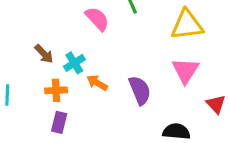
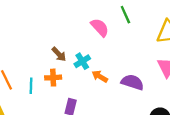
orange cross: (56, 90) -> (53, 78), moved
purple semicircle: (140, 90) -> (132, 82), turned -50

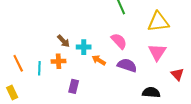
pink semicircle: (100, 27) -> (119, 41), moved
cyan cross: (82, 61) -> (84, 47), turned 32

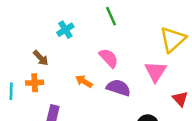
yellow triangle: (158, 22) -> (173, 39), moved, turned -35
cyan cross: (84, 47) -> (65, 30), moved, turned -32

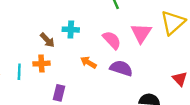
cyan cross: (65, 30) -> (71, 30), moved, turned 35
pink triangle: (156, 72) -> (141, 33), moved

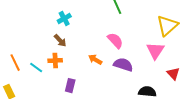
cyan cross: (71, 30) -> (64, 19), moved, turned -32
pink triangle: (141, 33) -> (155, 51), moved
cyan line: (19, 72) -> (36, 68), turned -56

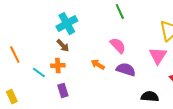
cyan cross: (64, 19) -> (67, 24), size x1.5
orange line: (15, 63) -> (15, 55), moved
purple rectangle: (70, 86) -> (63, 91), moved, turned -32

